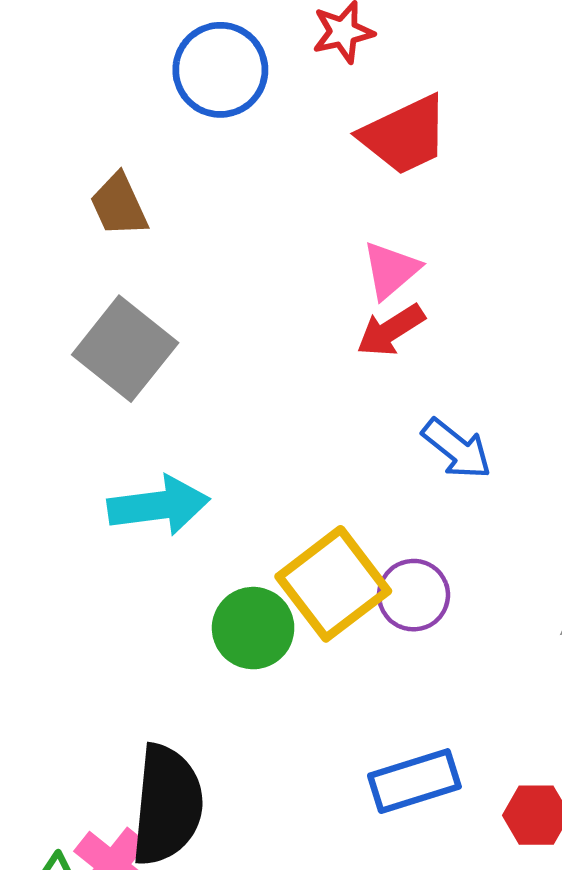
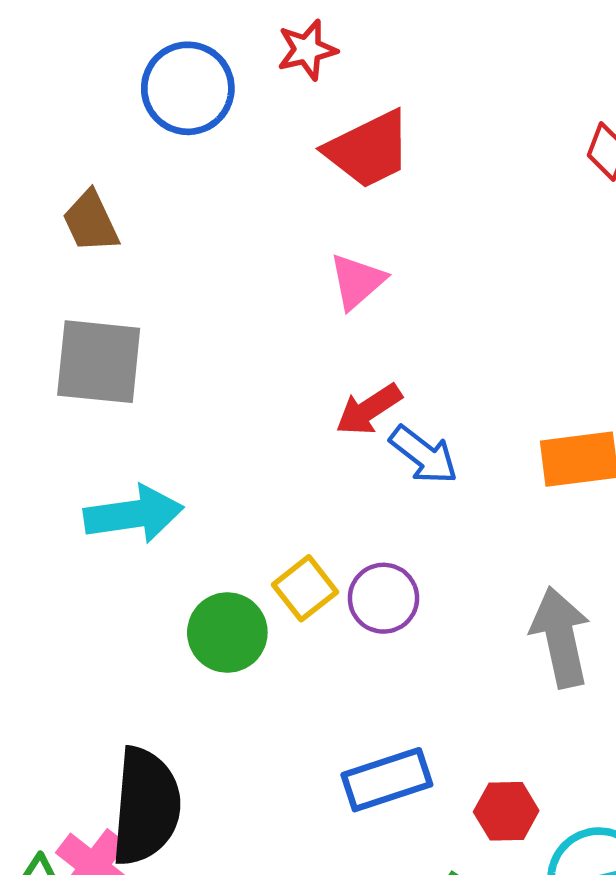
red arrow: (391, 330) -> (369, 409), moved
gray square: (125, 349) -> (99, 362), turned -32
yellow square: (333, 584) -> (305, 588), size x0.6

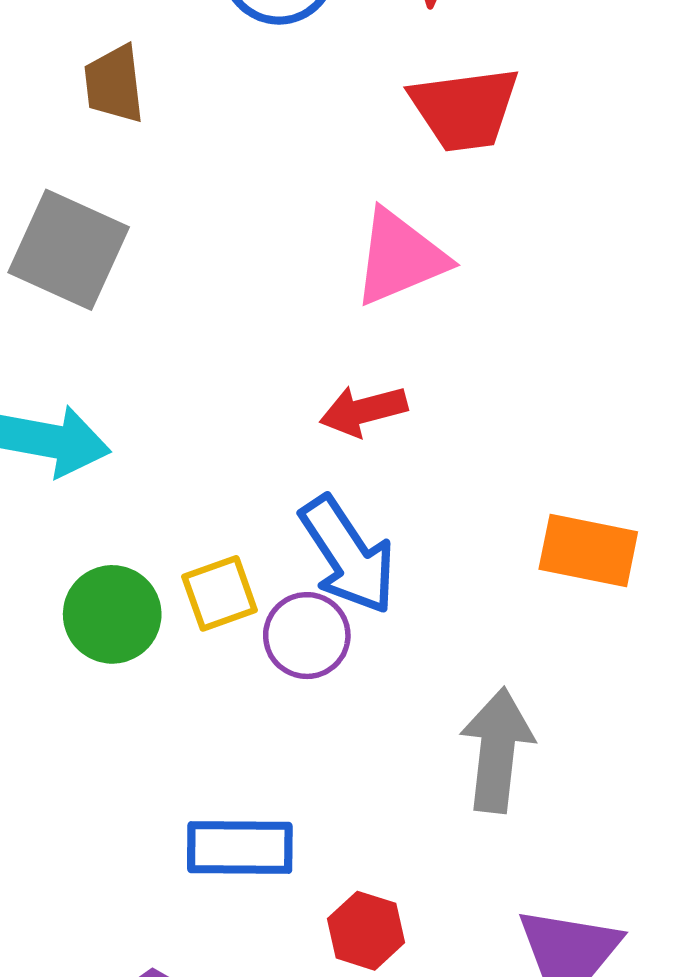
pink triangle: (357, 281) -> (400, 257), size x1.4
blue arrow: (424, 455) -> (348, 555), moved, size x1.4

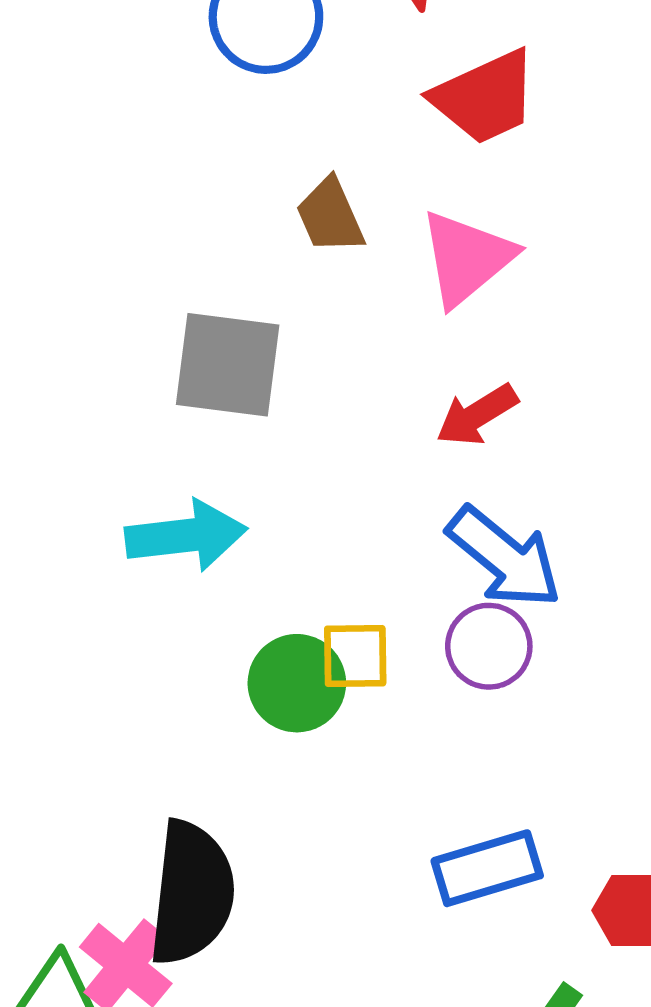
brown trapezoid: (114, 84) -> (330, 216), moved
gray square: (69, 250) -> (228, 365), moved
yellow square: (220, 593) -> (355, 656), moved, turned 36

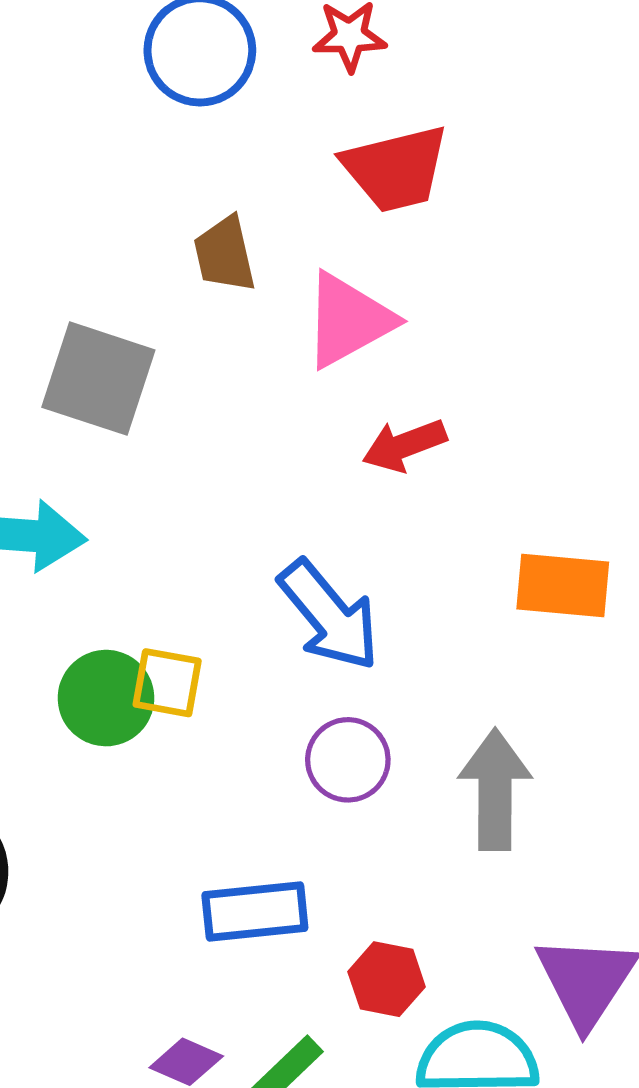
red arrow: (477, 415) -> (404, 445), moved
purple circle: (489, 646) -> (348, 760), moved

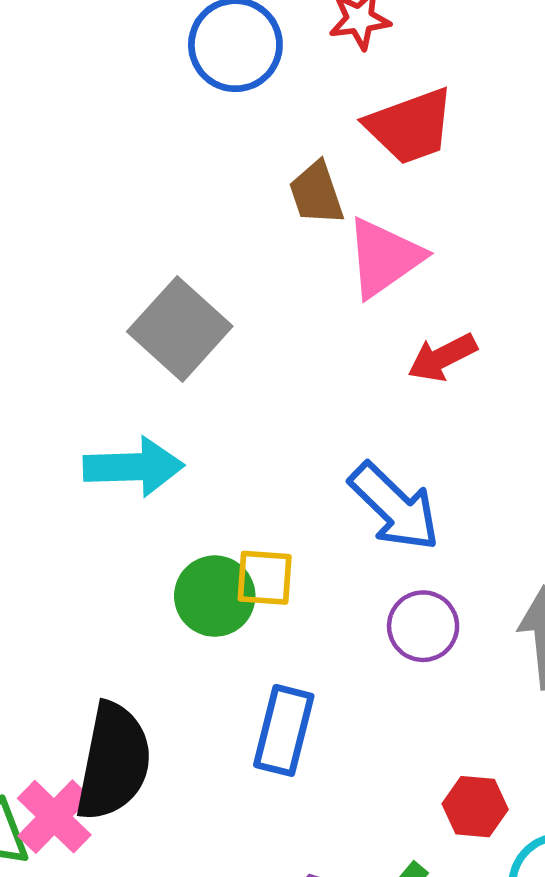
brown trapezoid: (225, 254) -> (316, 193), moved
gray square: (98, 379) -> (180, 329), turned 30
blue rectangle: (255, 912) -> (284, 730), moved, turned -64

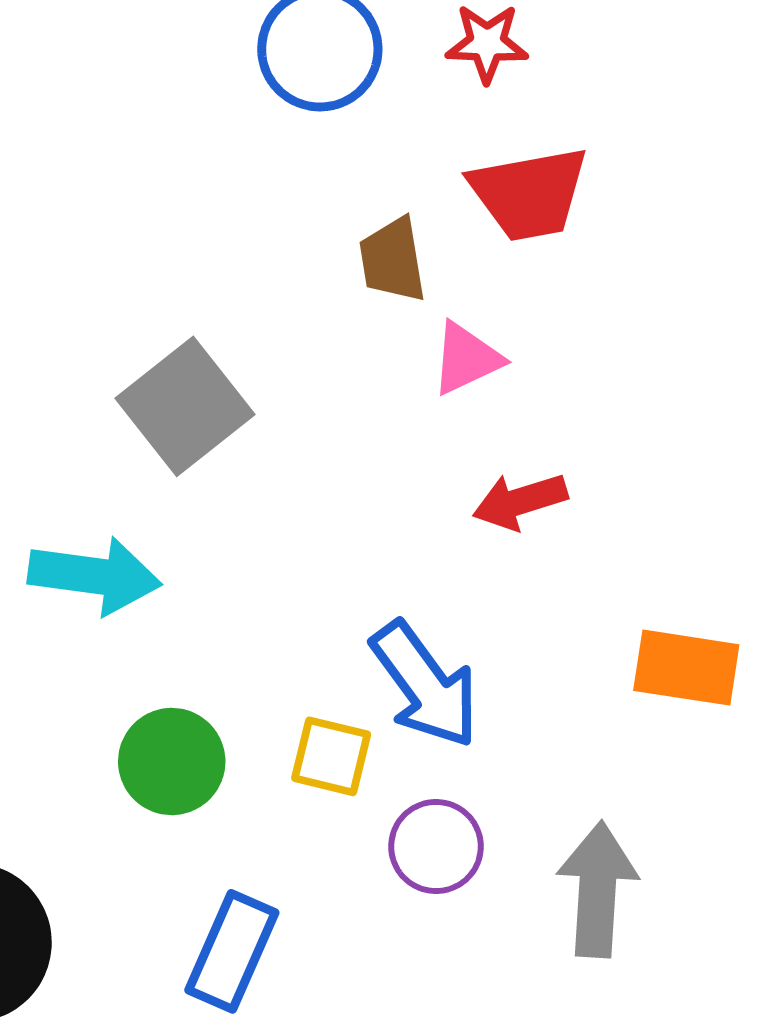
pink triangle: (384, 258) -> (466, 359), size x0.7
yellow square: (265, 578) -> (331, 756), moved

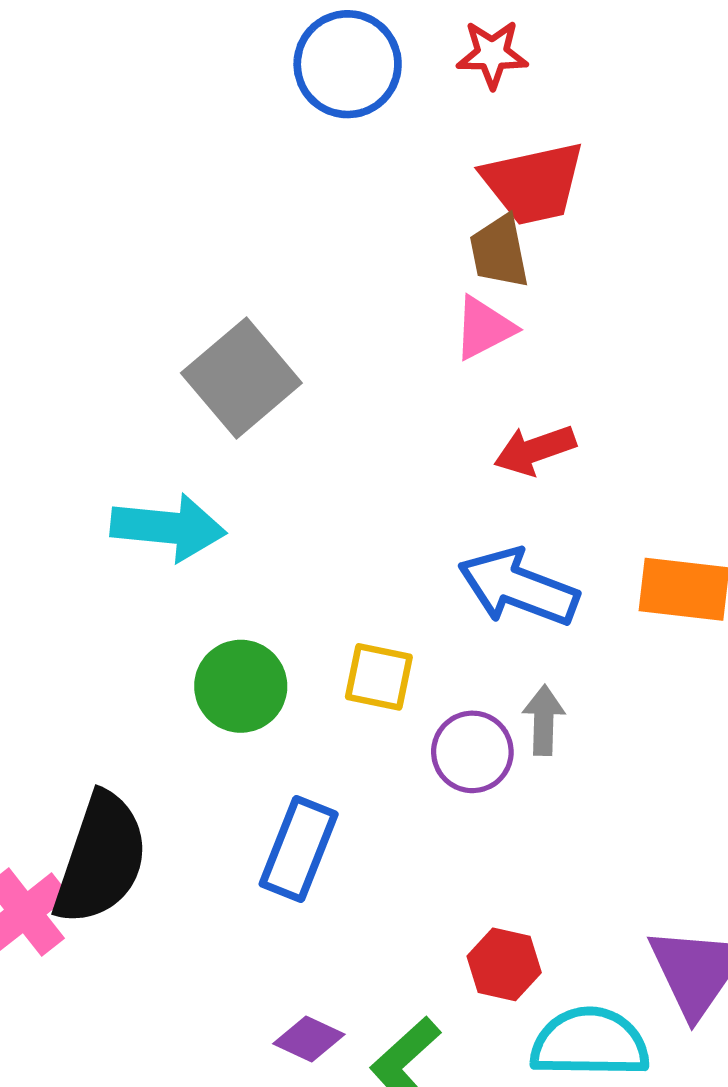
brown trapezoid: (392, 260) -> (499, 252), moved
blue arrow: (425, 685) -> (518, 587), moved, turned 149
gray arrow: (597, 889) -> (544, 720), moved, size x0.6

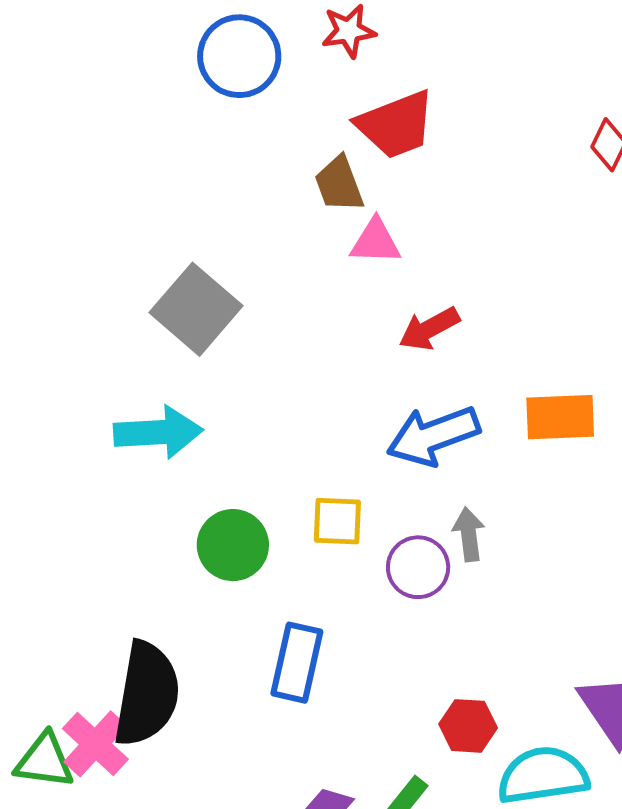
brown trapezoid: (499, 252) -> (339, 184), moved
pink triangle: (484, 328) -> (376, 241), turned 38
blue arrow: (518, 587) -> (433, 436), turned -32

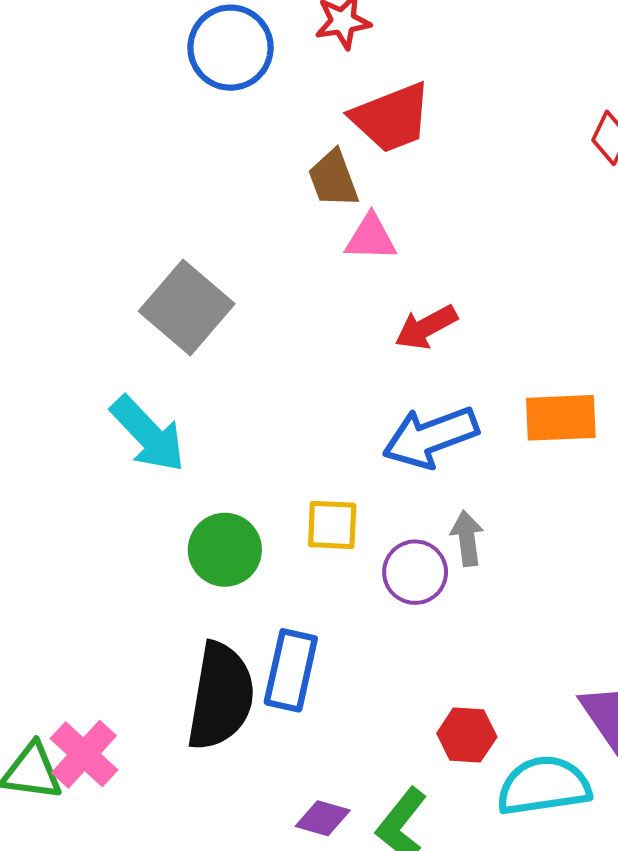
cyan arrow: (158, 432) -> (148, 434), turned 50
black semicircle: (147, 694) -> (221, 696), moved

